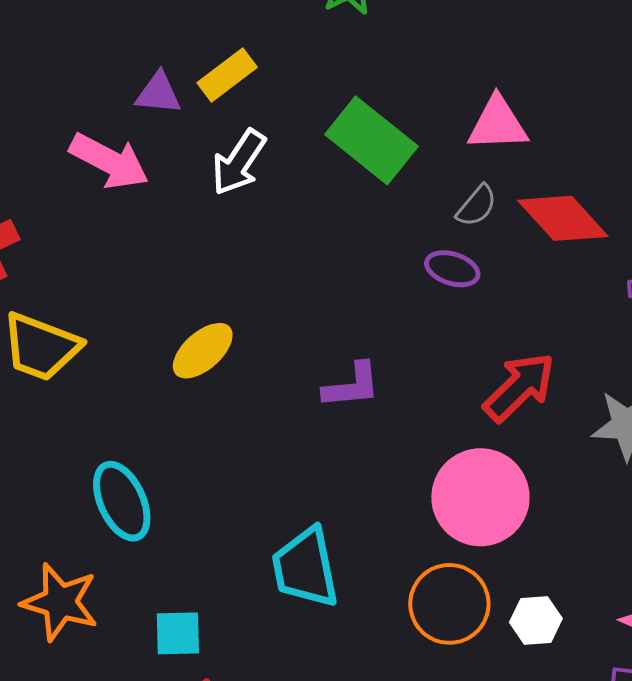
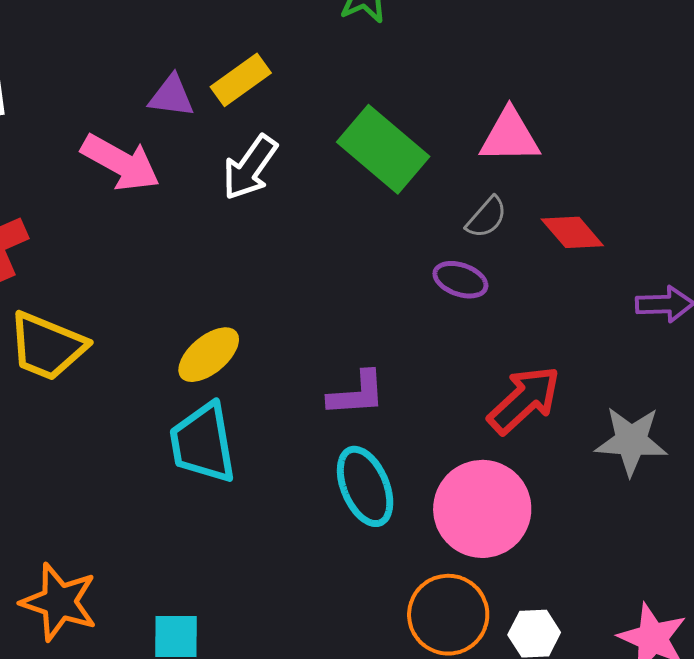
red diamond: (563, 218) -> (572, 232), size x0.7
cyan ellipse: (122, 501) -> (365, 486), moved
cyan trapezoid: (305, 568) -> (203, 443), moved

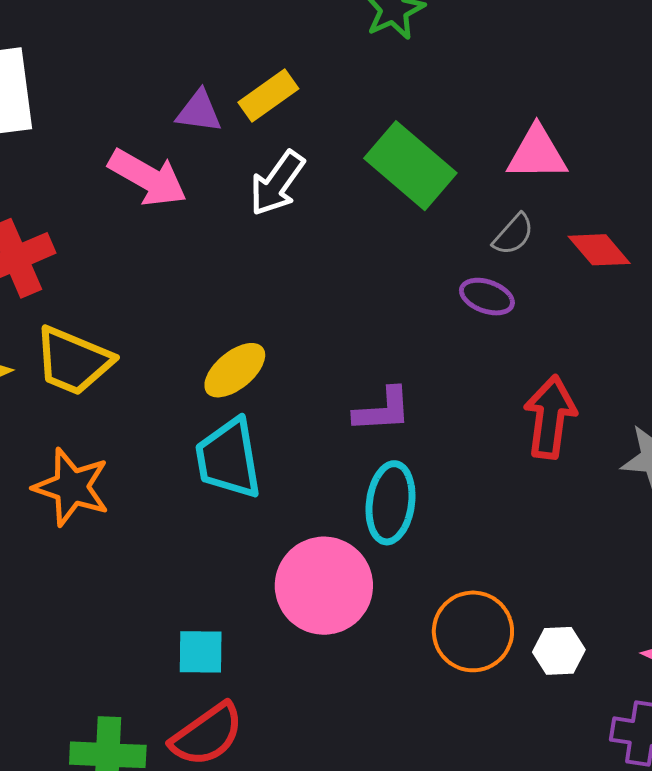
red arrow: (524, 400) -> (550, 417), turned -40
cyan ellipse: (365, 486) -> (390, 503), turned 30
pink circle: (482, 509) -> (324, 586), moved
orange star: (59, 602) -> (72, 487), moved

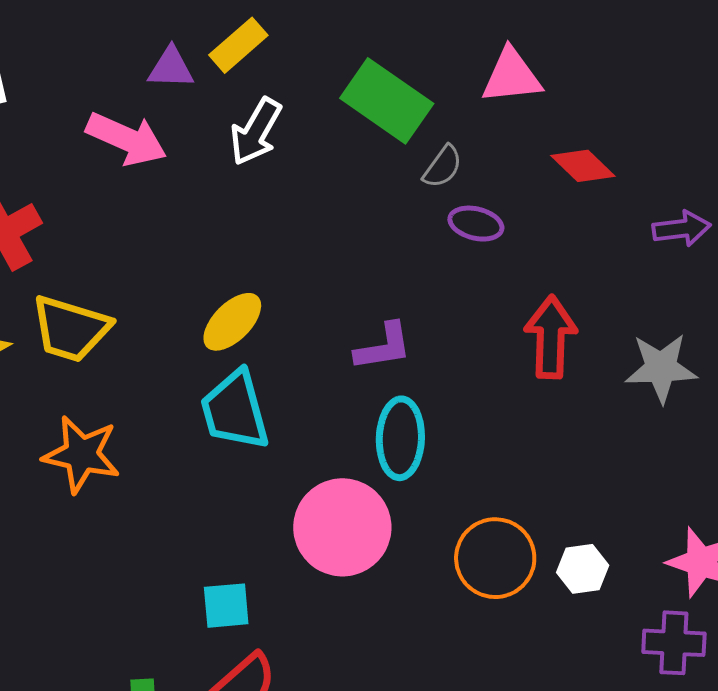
gray semicircle: (513, 234) -> (443, 167), moved

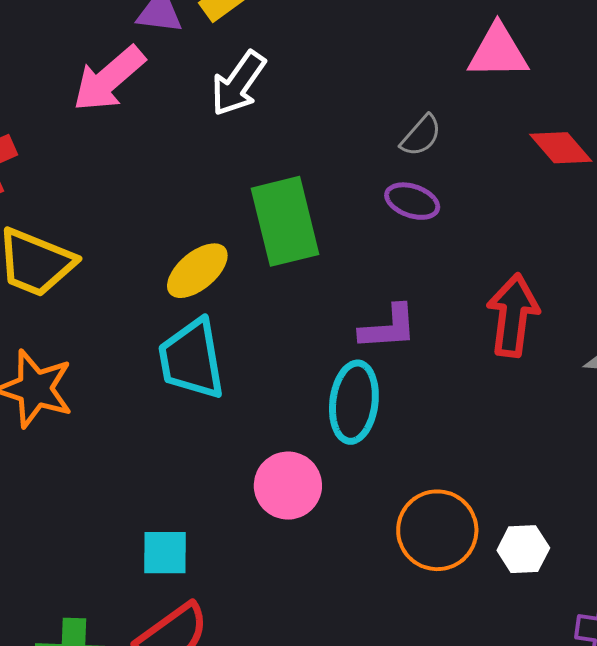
green rectangle: (387, 101) -> (285, 221), moved, turned 36
pink arrow: (126, 139) -> (109, 79), turned 110
purple ellipse: (476, 224) -> (412, 201), moved
purple L-shape: (383, 347) -> (388, 327), moved
pink circle: (342, 527) -> (288, 486), size x0.7

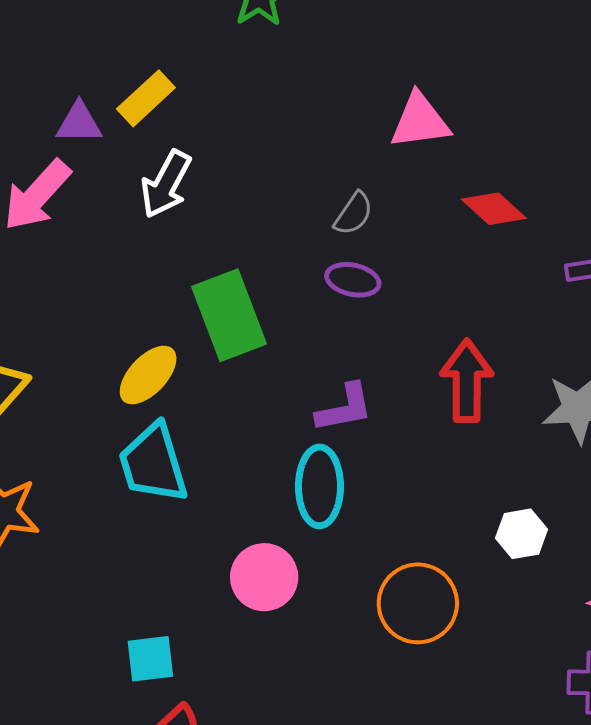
white hexagon: (523, 549) -> (522, 534), moved

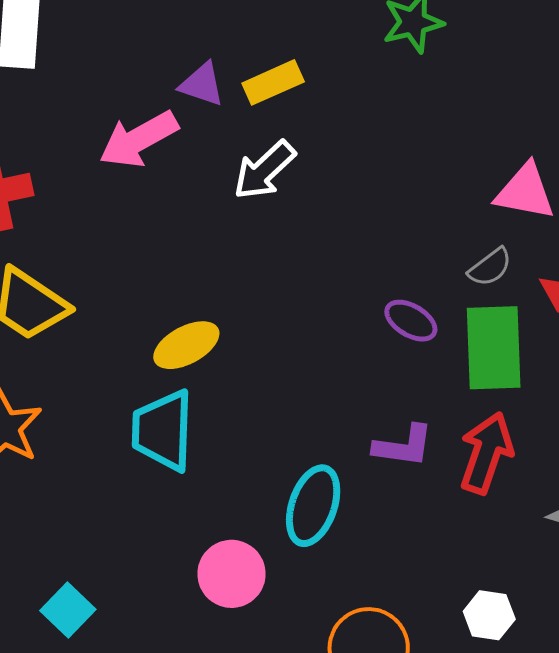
gray semicircle: (354, 214) -> (490, 267), moved
green rectangle: (229, 315) -> (494, 348), moved
purple L-shape: (345, 408) -> (403, 446), moved
cyan square: (150, 659) -> (68, 610), moved, turned 32

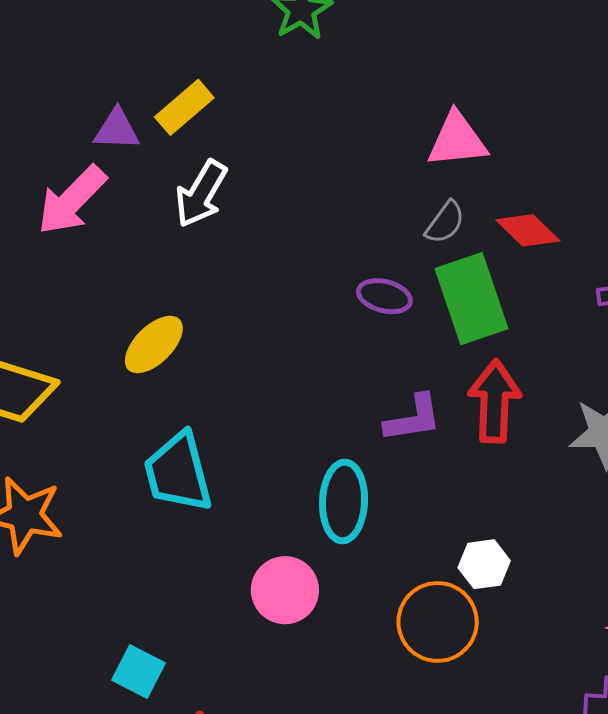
yellow ellipse: (186, 345) -> (154, 345), moved
white hexagon: (489, 615) -> (484, 564), moved

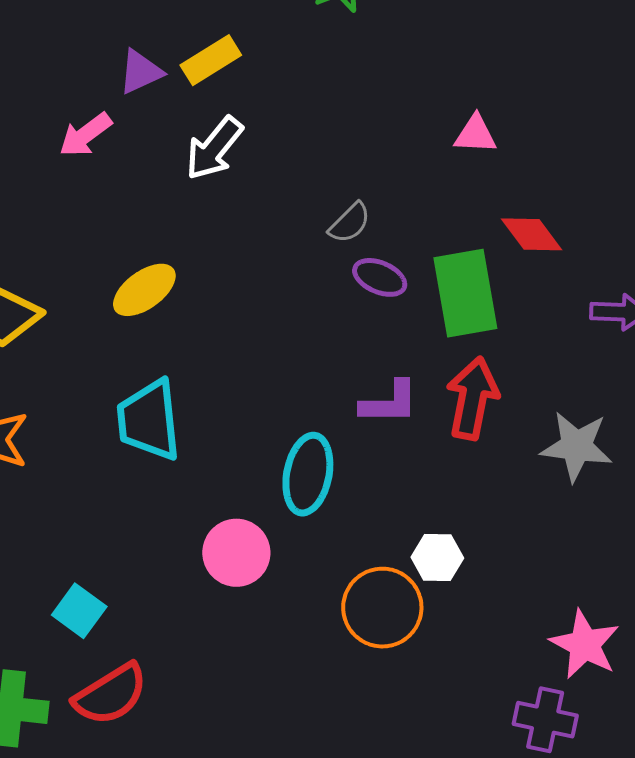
purple triangle: (117, 130) -> (141, 72), turned -36
pink triangle: (457, 140) -> (475, 134), size x0.7
pink arrow: (72, 200) -> (85, 135), size x0.7
gray semicircle: (445, 222) -> (350, 223), moved

